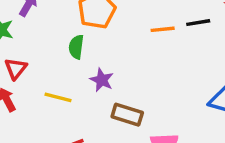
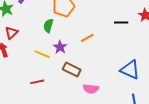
orange line: (163, 29) -> (87, 38), moved, turned -32
yellow line: (58, 97) -> (42, 54), moved

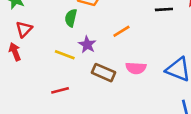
pink semicircle: (91, 89) -> (136, 68), moved

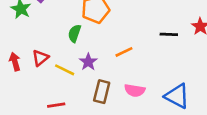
red triangle: (24, 29) -> (40, 58), moved
brown rectangle: (104, 73) -> (102, 92), turned 75

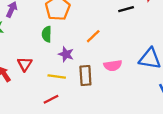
yellow line: (65, 70) -> (57, 76), moved

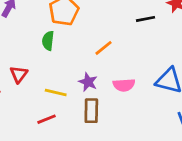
purple star: (66, 54) -> (88, 82), moved
brown rectangle: (85, 76) -> (91, 111), moved

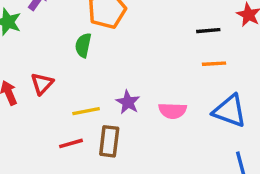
orange line: (104, 48) -> (214, 64), moved, turned 30
yellow line: (56, 92) -> (86, 111), turned -30
brown rectangle: (91, 111) -> (109, 141), moved

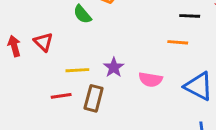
green semicircle: (83, 45) -> (82, 14), turned -60
orange line: (214, 64) -> (178, 42), moved
red triangle: (42, 84) -> (43, 42), turned -36

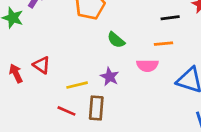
green semicircle: (82, 14) -> (116, 40), moved
pink semicircle: (151, 80) -> (147, 65), moved
red line: (61, 96) -> (66, 111), turned 42

